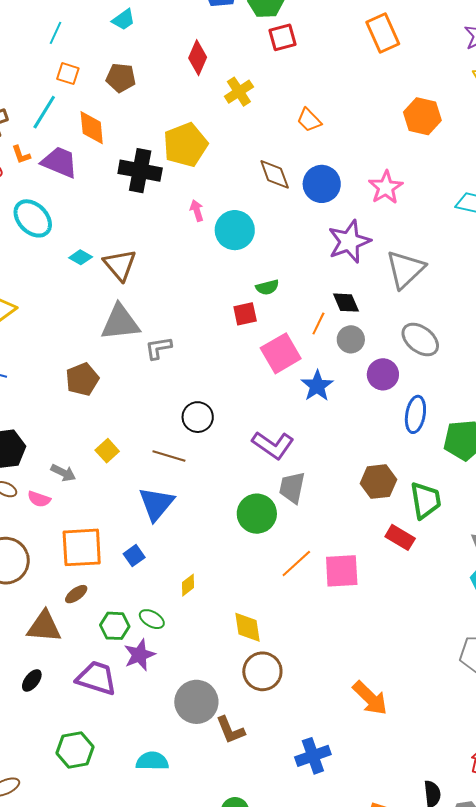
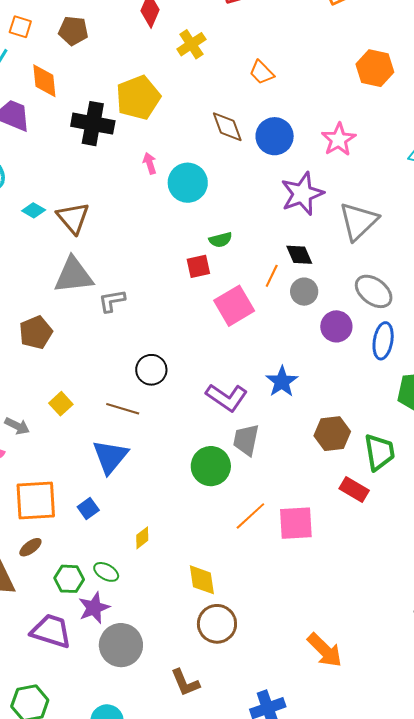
blue star: (317, 386) -> (282, 382), moved
blue ellipse: (415, 414) -> (383, 341), moved
gray circle: (196, 702) -> (121, 645), moved

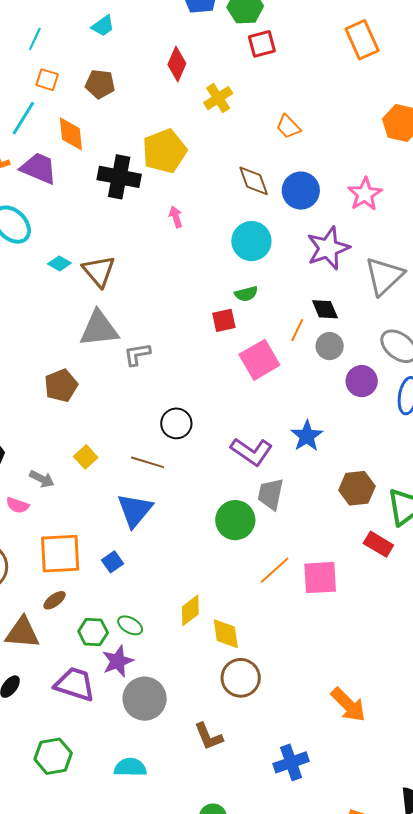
cyan circle: (188, 183) -> (251, 241), moved
yellow diamond: (142, 538) -> (190, 610), moved, size x1.4

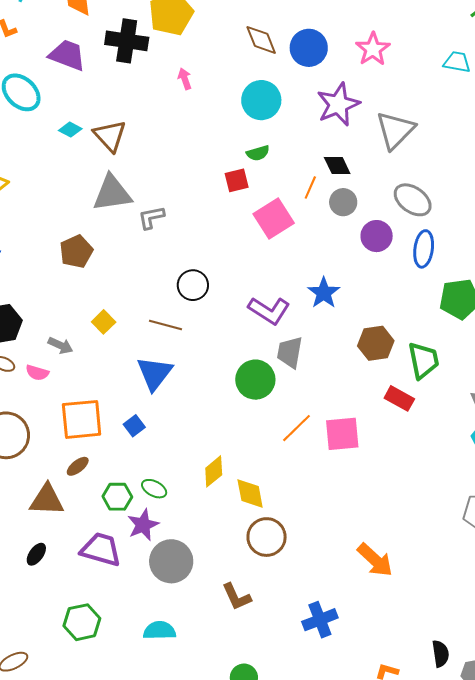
purple trapezoid: (39, 168) -> (67, 55), moved

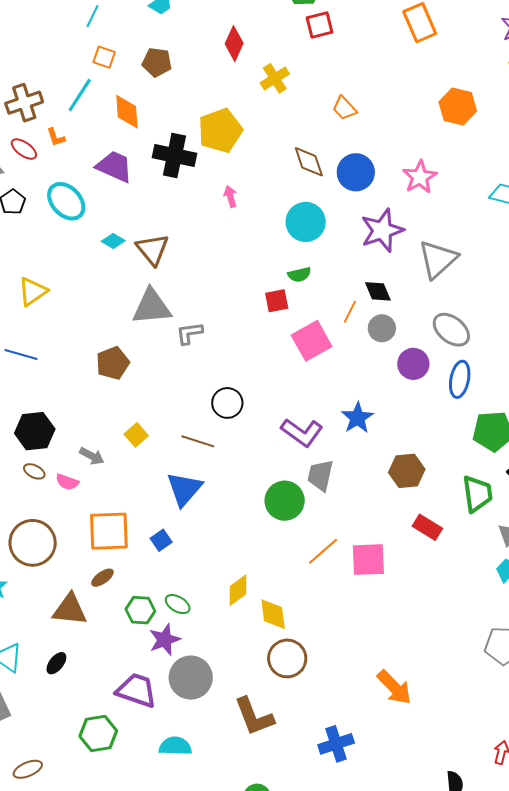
green trapezoid: (424, 360) -> (477, 494), moved
purple trapezoid: (101, 549) -> (136, 690), moved
brown L-shape: (237, 597) -> (254, 716), size x1.4

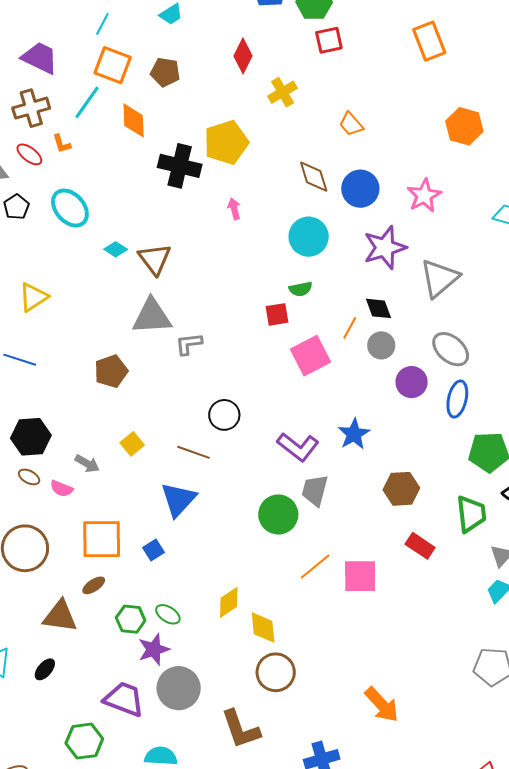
orange square: (104, 57) -> (113, 65), size x1.6
purple trapezoid: (114, 166) -> (40, 58), moved

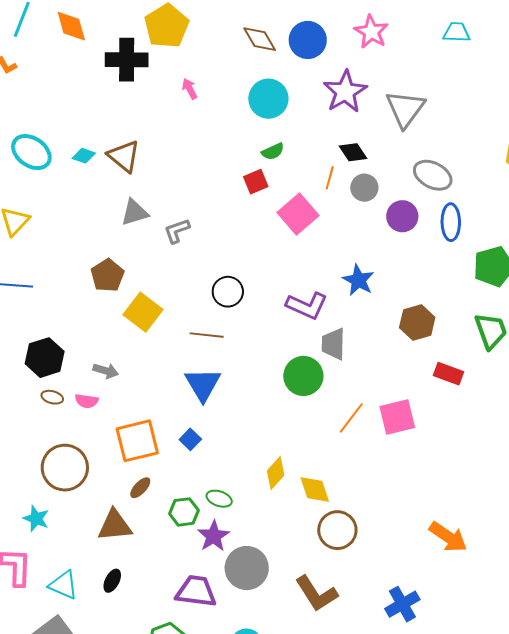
cyan ellipse: (70, 208) -> (31, 152), moved
gray triangle: (152, 316) -> (135, 213), size x0.7
yellow square: (132, 444) -> (143, 312), moved, size x1.6

